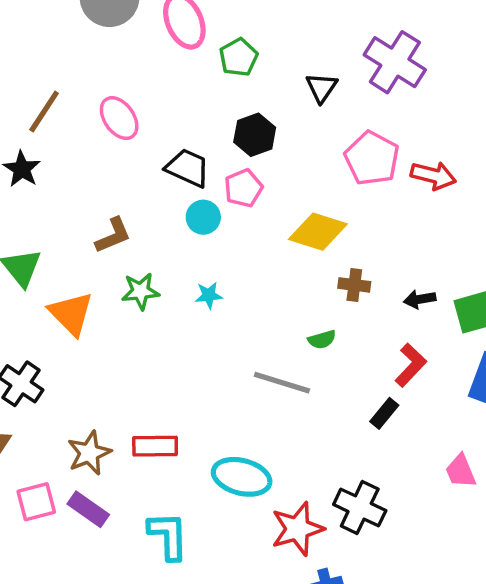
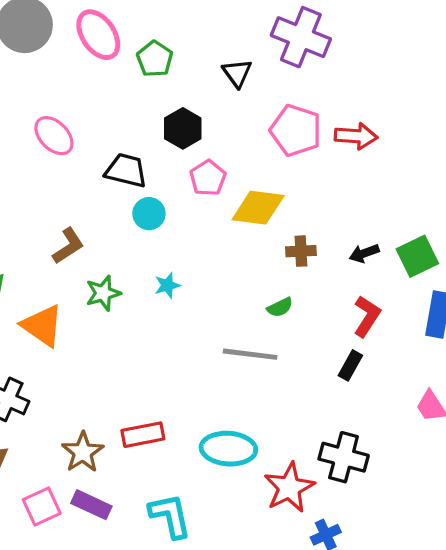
pink pentagon: (243, 188) -> (208, 178), moved

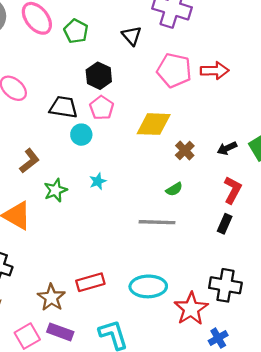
pink pentagon: (208, 178) -> (102, 108), moved
brown cross: (301, 251) -> (185, 151), turned -36

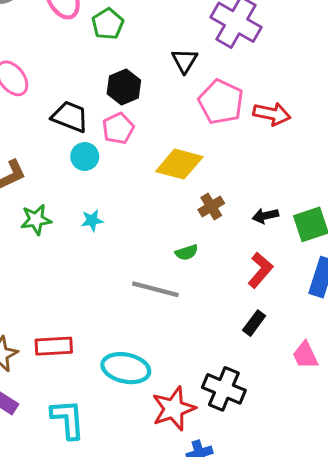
black triangle: (132, 36) -> (185, 61), moved
black rectangle: (225, 224) -> (254, 323), moved

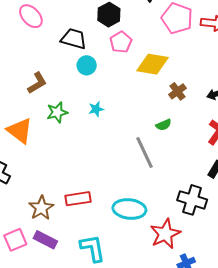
pink pentagon: (118, 128) -> (121, 42), moved
gray line: (155, 289) -> (145, 152), turned 56
black cross: (224, 389) -> (192, 200), moved

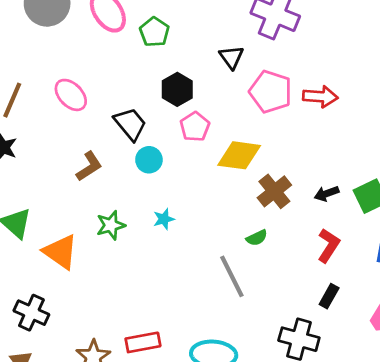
black trapezoid: (74, 39) -> (130, 124), turned 36
brown L-shape: (37, 83) -> (89, 166), moved
brown cross: (177, 91) -> (274, 191), size x1.4

